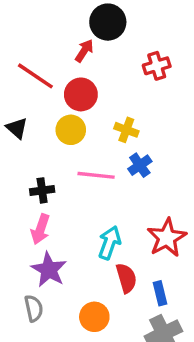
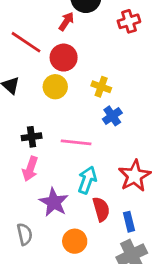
red cross: (157, 66) -> (129, 21), moved
pink line: (96, 175) -> (76, 142), moved
purple star: (49, 270) -> (54, 202), moved

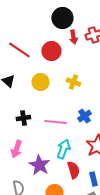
red arrow: (66, 21) -> (73, 37), moved, turned 136
red circle: (64, 58) -> (51, 51), moved
blue cross: (112, 116) -> (84, 116), moved
pink arrow: (30, 169) -> (16, 149), moved

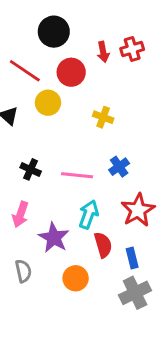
black circle: (62, 18) -> (54, 32), moved
yellow circle: (40, 82) -> (48, 103), moved
black cross: (23, 118) -> (31, 169), turned 32

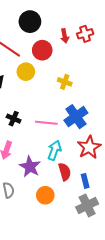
blue cross: (119, 167) -> (76, 117), size x1.6

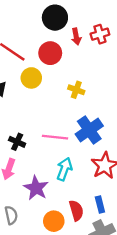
black circle: (30, 22) -> (55, 18), moved
black cross: (14, 119) -> (17, 142), moved
red semicircle: (65, 172) -> (76, 210), moved

